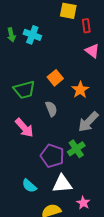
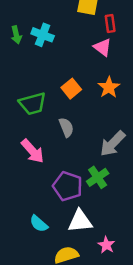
pink triangle: (92, 51) -> (103, 47), moved
orange star: (80, 90) -> (109, 87), moved

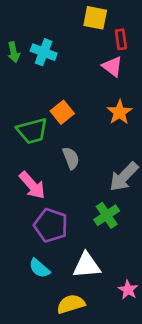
orange square: (71, 89) -> (62, 112), moved
purple pentagon: (68, 186) -> (51, 225), moved
pink star: (106, 245) -> (128, 290), moved

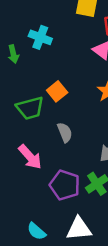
green arrow: (14, 52) -> (13, 54), moved
purple pentagon: (51, 225) -> (65, 185), moved

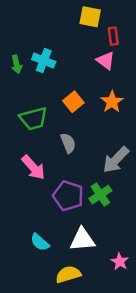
cyan cross: (40, 37) -> (44, 61), moved
orange square: (57, 91) -> (73, 102), moved

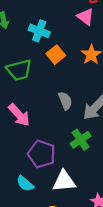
cyan cross: (44, 61) -> (39, 31), moved
gray semicircle: (68, 143) -> (65, 101), moved
purple pentagon: (68, 196) -> (42, 154), moved

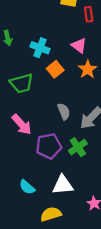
pink triangle: (85, 17) -> (79, 46), moved
purple pentagon: (42, 154) -> (49, 146), moved, turned -30

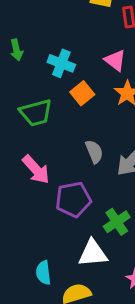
green cross: (78, 147) -> (117, 222), moved
cyan semicircle: (27, 187) -> (43, 273), moved, turned 42

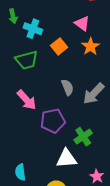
cyan cross: (61, 63) -> (33, 29), moved
cyan semicircle: (43, 273) -> (20, 172), moved

